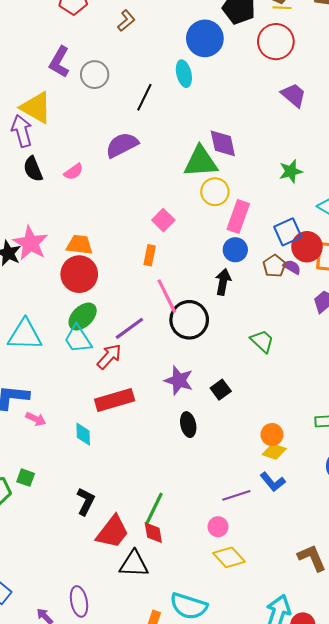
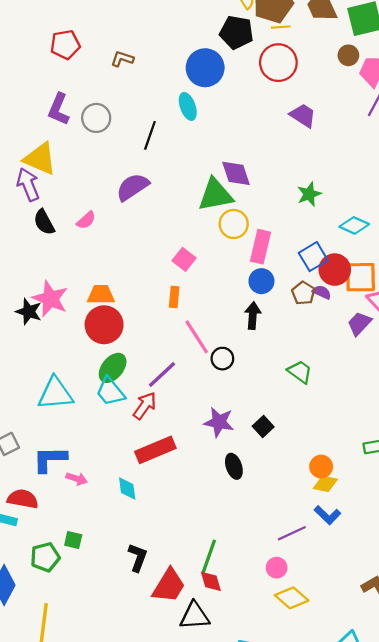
brown L-shape: (126, 21) -> (122, 59), turned -115
black circle: (189, 320) -> (222, 359), size x0.6

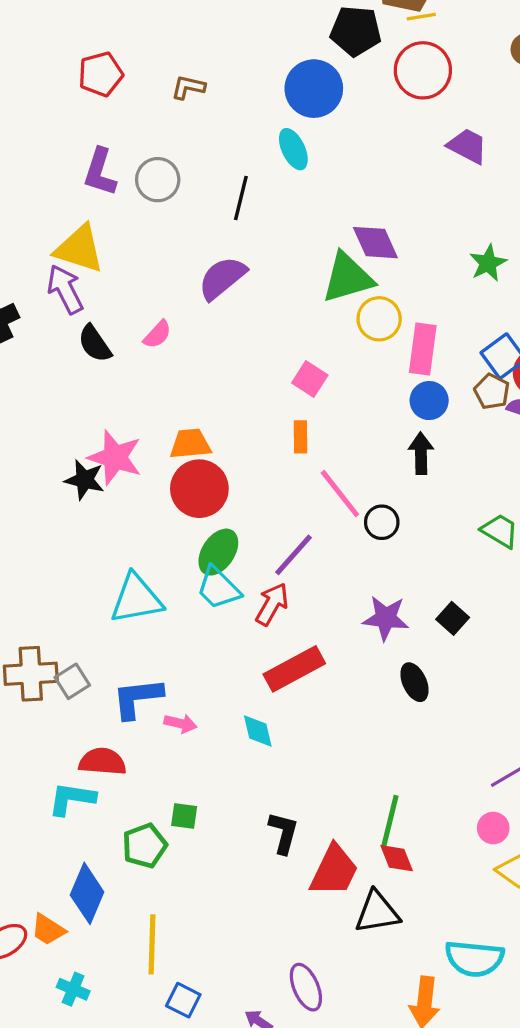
brown pentagon: (303, 293) -> (492, 391), moved

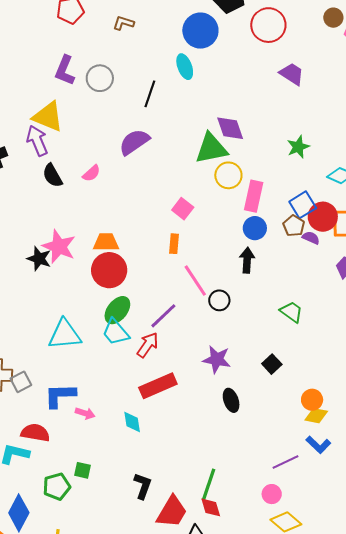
black square: (453, 618) -> (272, 364), moved

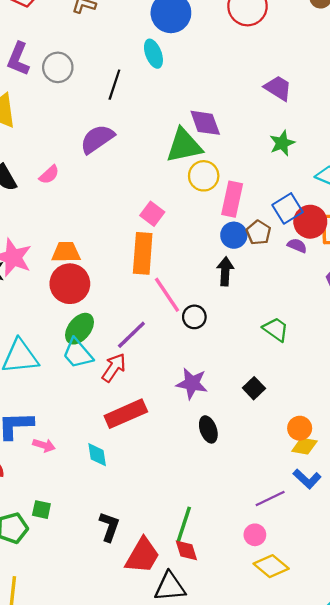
purple trapezoid: (292, 74) -> (278, 88), moved
brown pentagon: (294, 226) -> (259, 233), moved
orange rectangle: (174, 244) -> (143, 253), size x1.8

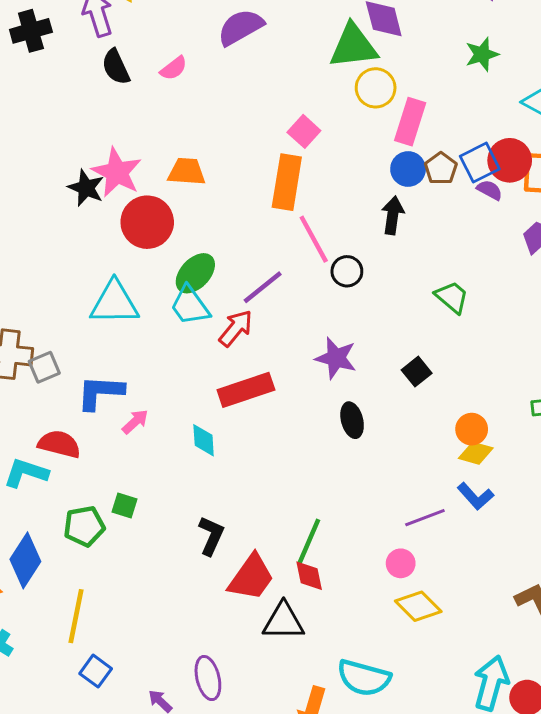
blue square: (288, 208) -> (480, 163), moved
red circle: (70, 284) -> (147, 222), moved
pink arrow: (44, 445) -> (135, 422), turned -65

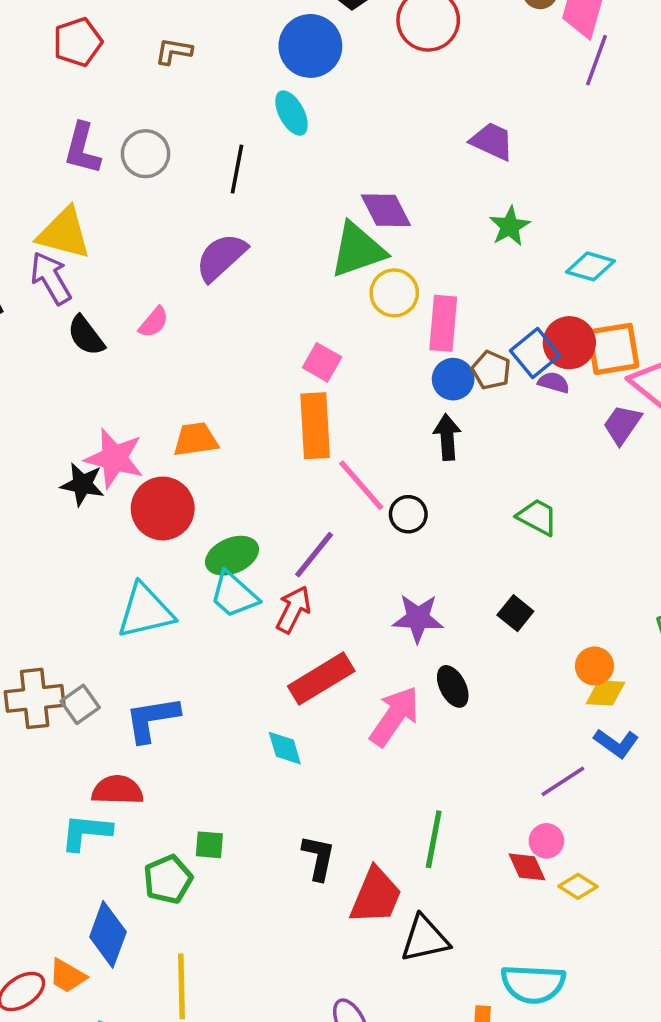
green ellipse: (195, 273) -> (232, 556), turned 36
pink arrow: (135, 422) -> (395, 716), moved, size x1.8
red diamond: (309, 576) -> (527, 867), moved
yellow diamond: (418, 606) -> (578, 886), size x0.7

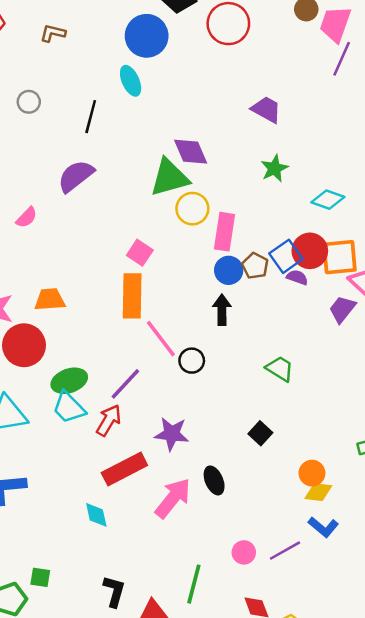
gray circle: (146, 154) -> (29, 102), size x0.7
purple star: (418, 618) -> (172, 434), moved
pink circle: (546, 841) -> (244, 552), moved

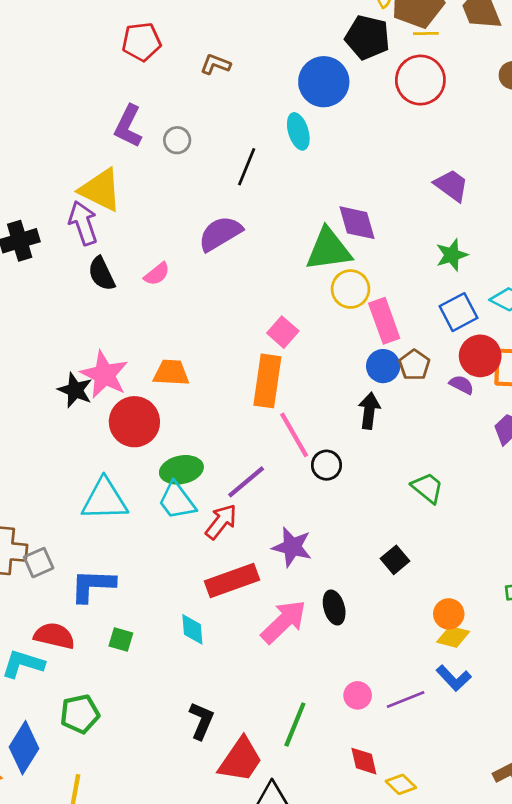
pink rectangle: (225, 232) -> (384, 321), turned -36
blue square: (286, 256) -> (459, 312), moved
green square: (40, 577) -> (121, 640), moved

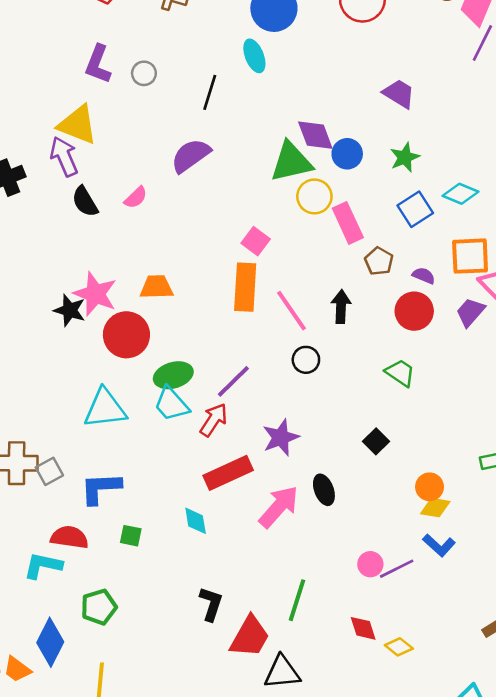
red circle: (480, 356) -> (414, 311), moved
blue circle: (383, 366) -> (347, 154), moved
pink line: (294, 435) -> (292, 311), moved
purple star: (292, 547) -> (281, 437), turned -30
pink circle: (358, 695) -> (370, 564), moved

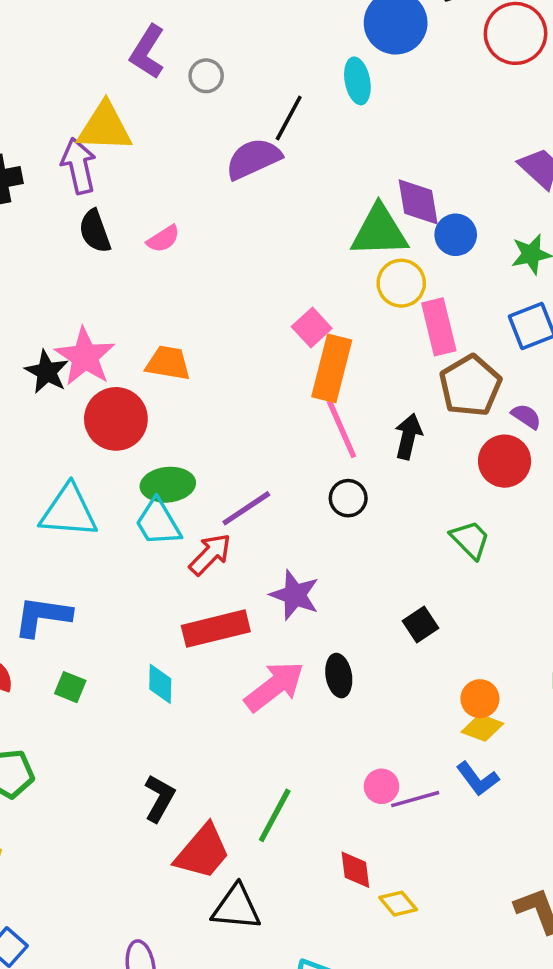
yellow triangle: (78, 125) -> (105, 127), turned -30
purple semicircle: (191, 156) -> (253, 159), moved
brown pentagon: (379, 261) -> (470, 386), size x1.6
orange rectangle: (245, 287) -> (332, 368), moved
purple star: (281, 437) -> (295, 595), turned 30

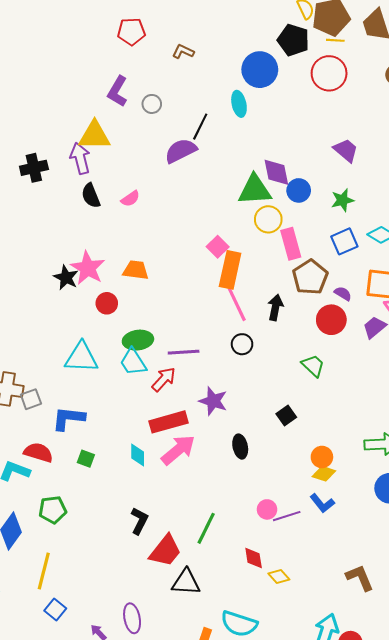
red circle: (116, 419) -> (107, 303), size x0.6
purple line: (246, 508) -> (184, 352), turned 32
pink arrow: (274, 686) -> (178, 450), moved

